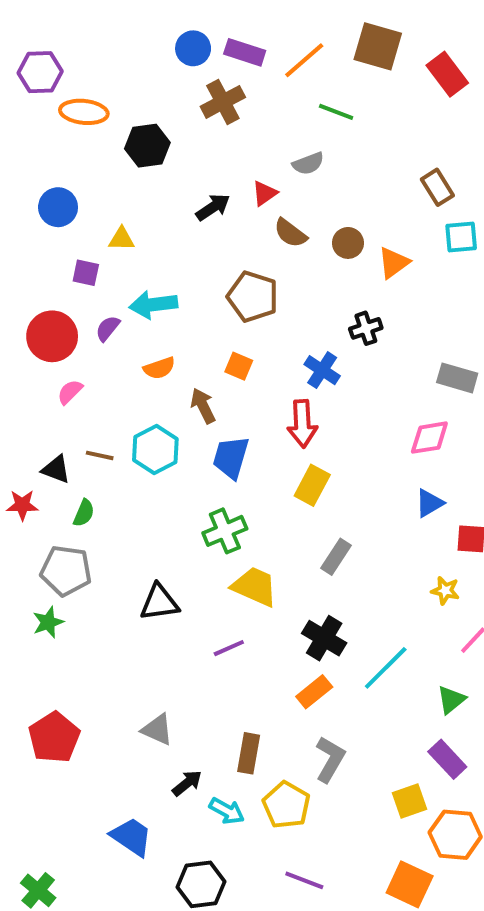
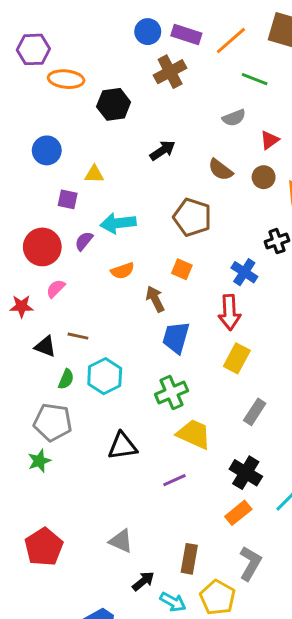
red triangle: (265, 193) -> (270, 140), moved
cyan hexagon: (155, 449) -> (105, 376), moved
red star: (22, 505) -> (22, 306), moved

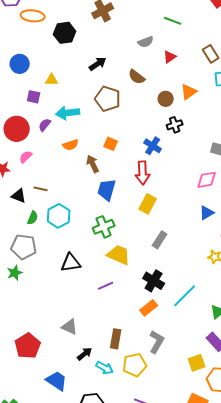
green line: (255, 79) -> (173, 21), moved
brown circle: (264, 177) -> (166, 99), moved
brown pentagon: (192, 217) -> (108, 99), moved
red pentagon: (44, 547) -> (28, 346), moved
yellow pentagon: (218, 597) -> (135, 365), turned 30

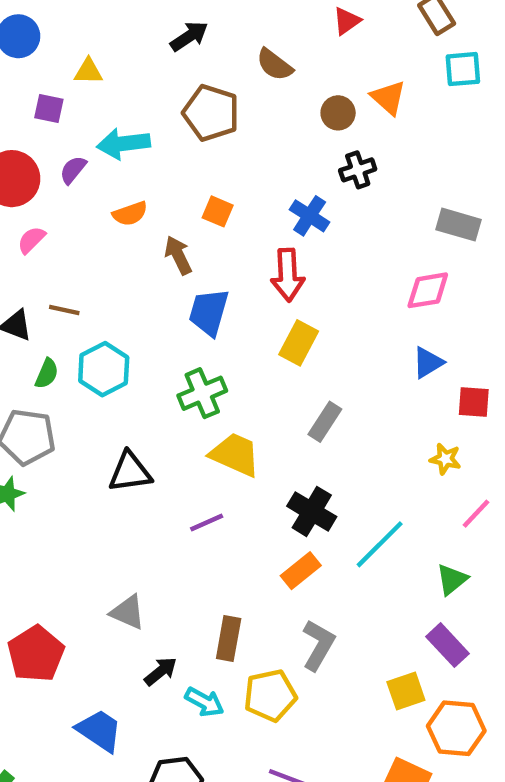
orange triangle: (189, 92) -> (388, 98), turned -42

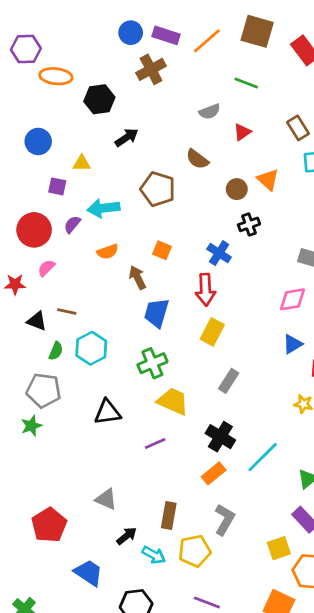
black arrow: (189, 36) -> (127, 137), moved

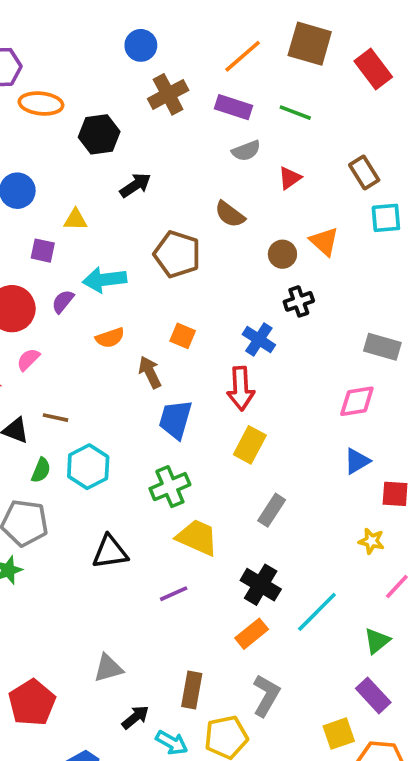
purple rectangle: (166, 35) -> (233, 107), moved
gray triangle: (106, 499) -> (108, 668), turned -40

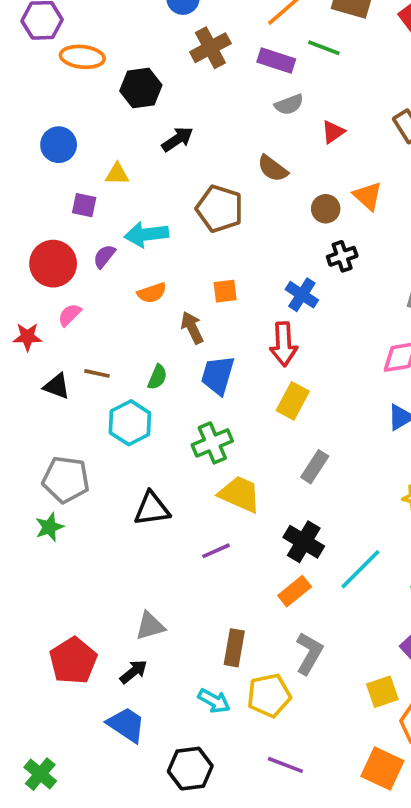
green line: (295, 113) -> (324, 48), moved
orange square: (183, 336) -> (225, 291), turned -30
green semicircle: (41, 470) -> (157, 377), moved
black arrow: (135, 717) -> (134, 672), moved

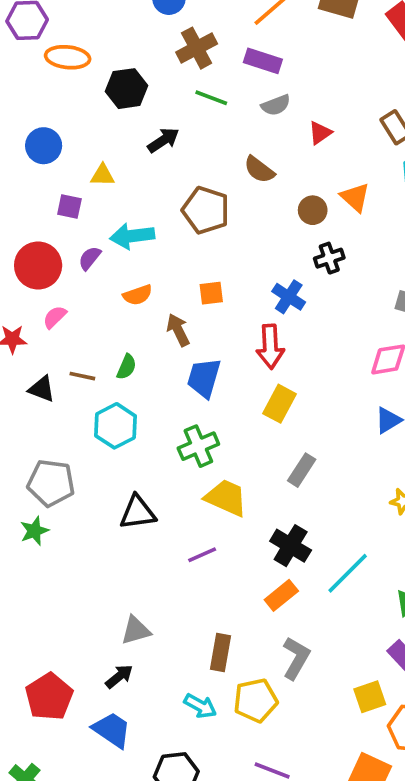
green line: (324, 48) -> (211, 98), moved
green semicircle: (157, 377) -> (127, 367), moved
red pentagon: (73, 661) -> (49, 697), moved

